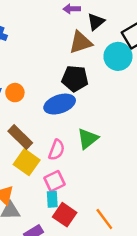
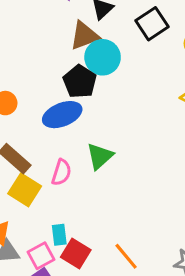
cyan circle: (118, 56) -> (103, 57), moved
black pentagon: (75, 79) -> (80, 82), turned 30
pink square: (55, 181) -> (41, 256), moved

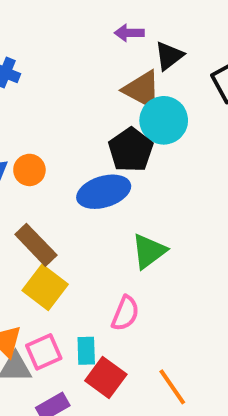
brown triangle: (84, 36) -> (142, 90), turned 44
pink semicircle: (61, 172) -> (125, 313), moved
pink square: (41, 256) -> (44, 352), moved

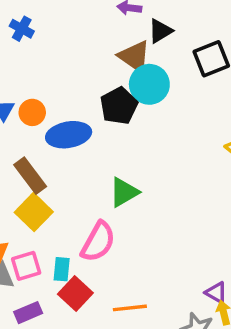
blue ellipse: (104, 192) -> (69, 135), moved
pink semicircle: (125, 313) -> (98, 242), size x1.4
orange line: (172, 387) -> (130, 308), turned -68

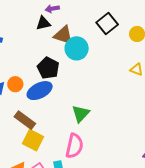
black triangle: (160, 31) -> (43, 23), moved, turned 35
black pentagon: (119, 106) -> (48, 68), moved

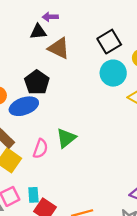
cyan circle: (77, 48) -> (113, 73), moved
pink semicircle: (74, 146) -> (40, 149), moved, size x0.7

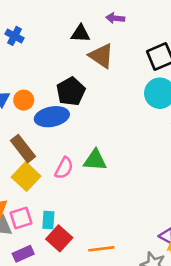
purple arrow: (50, 17) -> (115, 18), moved
green triangle: (66, 138) -> (95, 160), turned 35

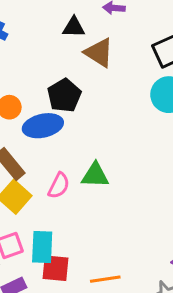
cyan rectangle: (48, 220) -> (42, 247), size x1.5
red square: (59, 238) -> (56, 268), turned -35

